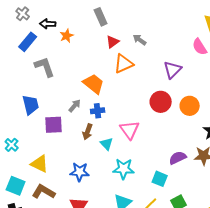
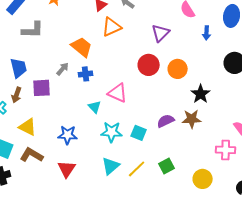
gray L-shape: (45, 67) -> (33, 30), turned 110
pink triangle: (130, 130) -> (118, 93), turned -30
brown arrow: (88, 132) -> (17, 95), moved
cyan square: (160, 179) -> (139, 133), moved

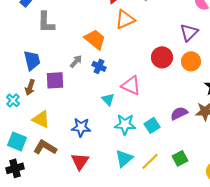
gray L-shape: (33, 30) -> (46, 22), turned 90
purple triangle: (161, 33) -> (189, 32), moved
blue cross: (86, 74) -> (99, 66), turned 32
cyan square: (139, 133) -> (152, 125), turned 35

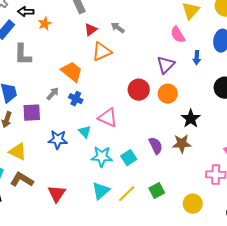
purple semicircle: (179, 113) -> (156, 146), turned 90
blue star: (81, 127) -> (58, 140), moved

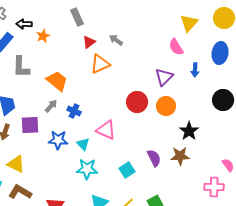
orange trapezoid: (72, 72) -> (57, 81), moved
blue star: (58, 140) -> (58, 140), moved
cyan star: (102, 157) -> (87, 169), moved

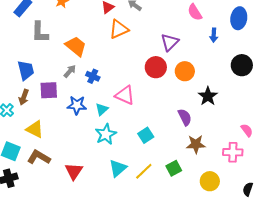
purple triangle: (164, 77) -> (170, 42), moved
cyan triangle: (83, 144) -> (102, 109), turned 32
brown star: (180, 156) -> (196, 144), moved
purple semicircle: (154, 158) -> (185, 117), moved
cyan star: (87, 169) -> (106, 134), turned -30

